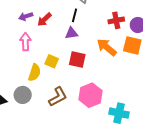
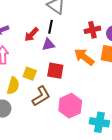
red arrow: (44, 20) -> (31, 34), moved
brown L-shape: (58, 97) -> (41, 96), moved

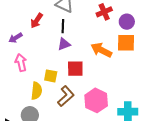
red cross: (92, 30) -> (104, 12), moved
red arrow: (31, 34) -> (37, 21), moved

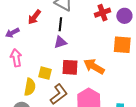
purple circle: (127, 22) -> (124, 16), moved
orange arrow: (101, 50) -> (94, 67), moved

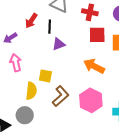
red cross: (102, 13) -> (90, 12), moved, turned 35
black line: (60, 24) -> (50, 27), moved
red square: (70, 67) -> (97, 35), moved

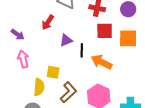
red arrow: (31, 21) -> (48, 22), moved
black line: (50, 27) -> (82, 50), moved
purple arrow: (10, 38) -> (18, 34), turned -112

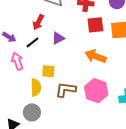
black line: (82, 50) -> (32, 42), moved, turned 56
brown L-shape: (68, 92) -> (66, 90), turned -125

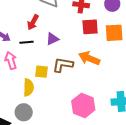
black line: (32, 42) -> (27, 42), turned 32
brown L-shape: (66, 90) -> (63, 65), moved
pink hexagon: (96, 91) -> (83, 105), moved

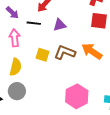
yellow semicircle: (28, 87) -> (16, 67), moved

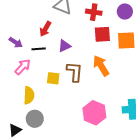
pink arrow: (15, 38) -> (23, 67), turned 60
orange arrow: (92, 51) -> (101, 66), turned 35
brown L-shape: (65, 52) -> (75, 72), turned 85

